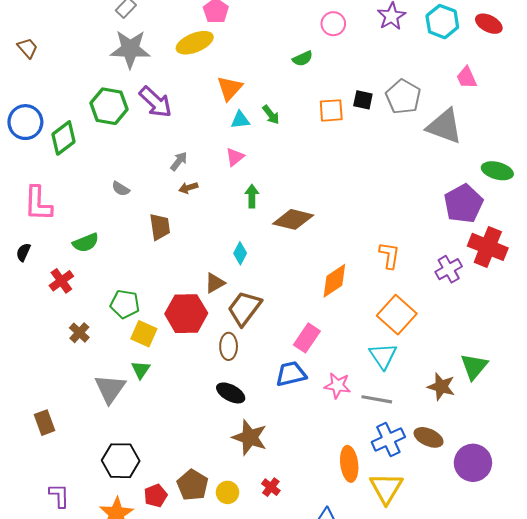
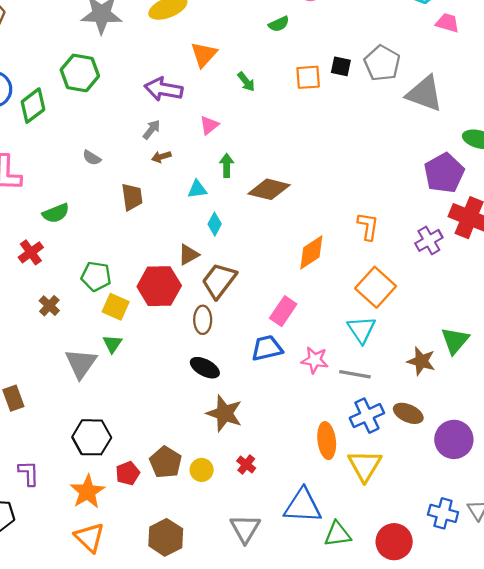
pink trapezoid: (467, 78) -> (447, 23), moved, turned 130
purple arrow: (156, 102) -> (164, 89), moved, turned 147
cyan triangle: (240, 120) -> (197, 189), moved

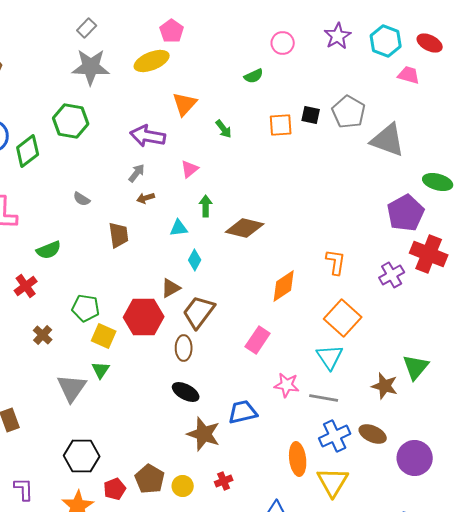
blue trapezoid: (267, 348) -> (243, 412), moved
red cross: (246, 464) -> (224, 481), turned 30

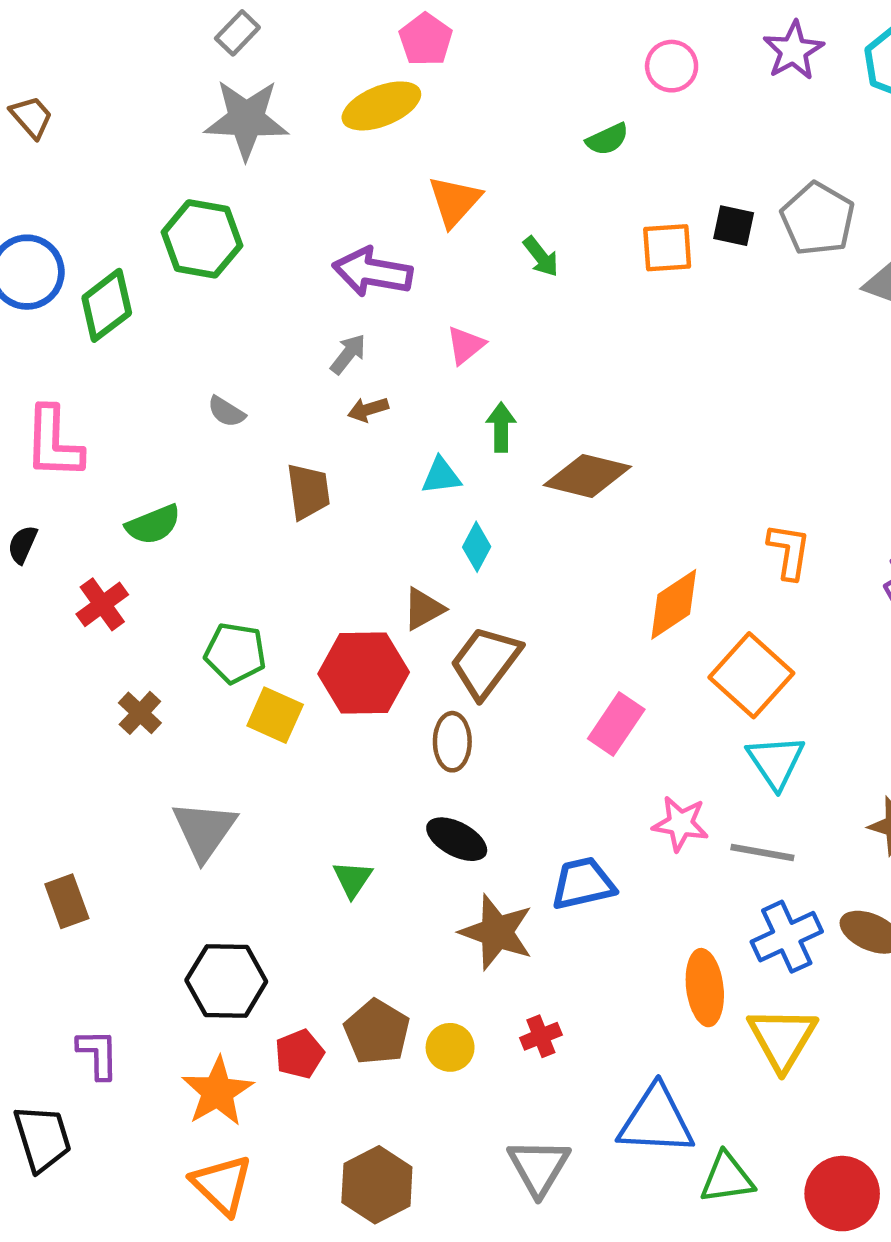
orange square: (343, 318) -> (751, 675), moved
green triangle: (101, 370) -> (353, 879), moved

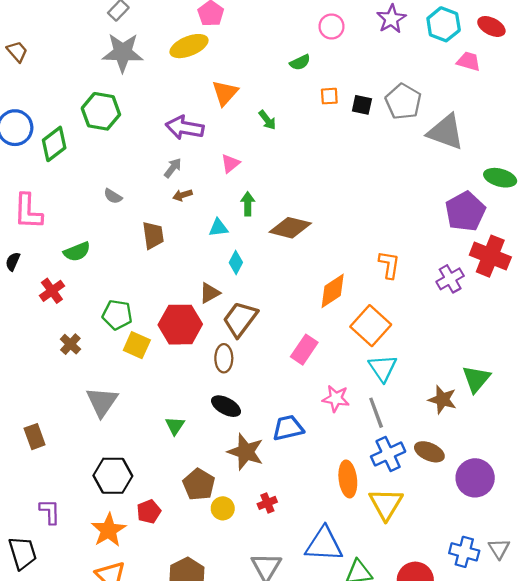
orange square: (667, 248) -> (329, 96), moved, size x0.7
gray line: (762, 852) -> (376, 413), turned 60
brown pentagon: (377, 1032) -> (199, 484), moved

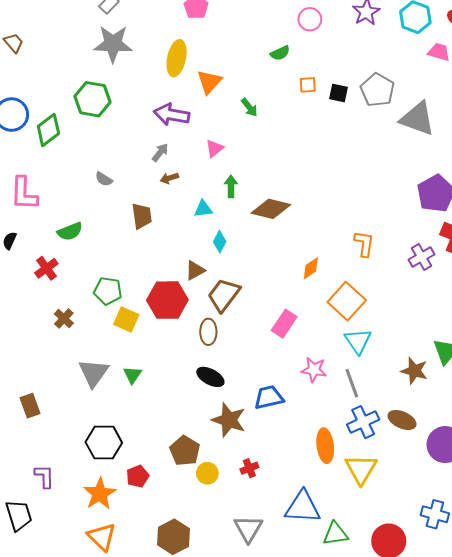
yellow ellipse: (189, 46) -> (177, 58), moved, turned -56
orange diamond: (333, 291) -> (311, 268), size x0.7
green triangle: (175, 426) -> (132, 375), moved

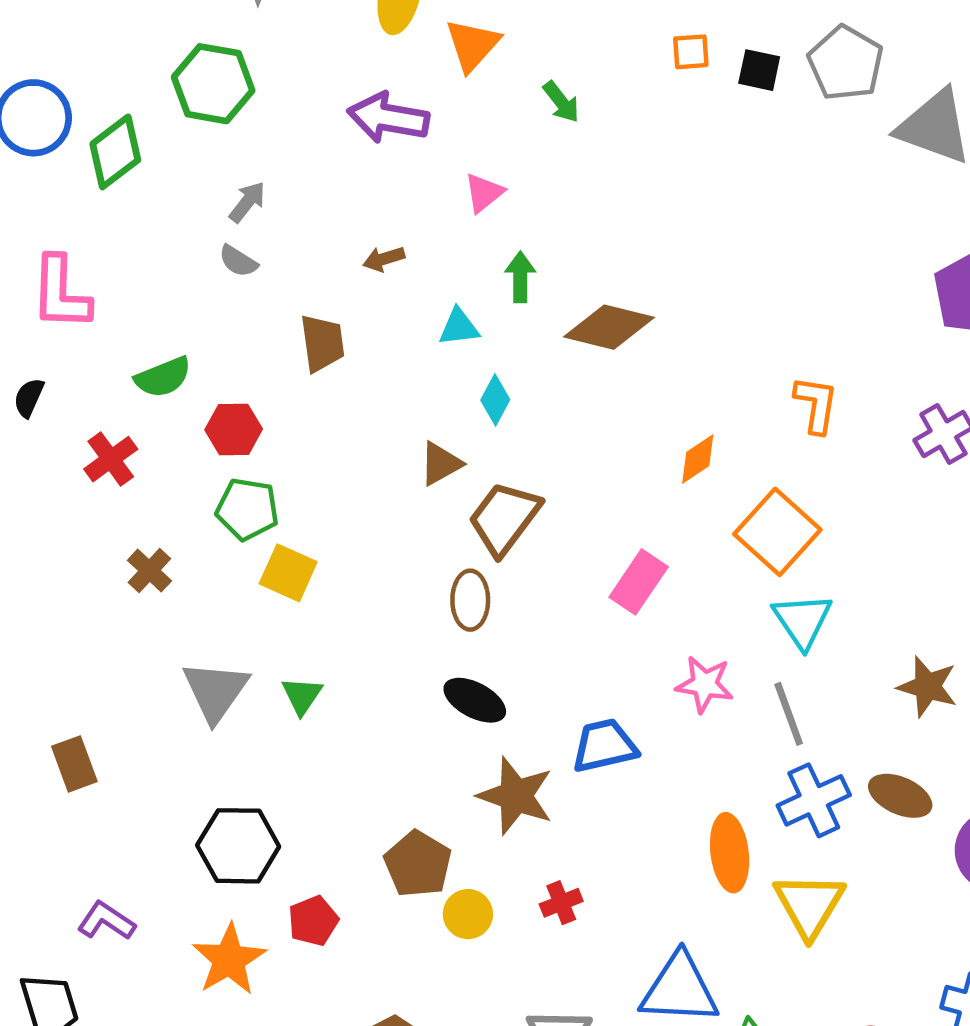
gray arrow: (160, 152) -> (247, 202), moved
red hexagon: (167, 300) -> (234, 429), moved, size x0.6
purple L-shape: (44, 476) -> (106, 921), turned -55

